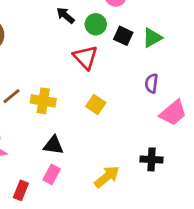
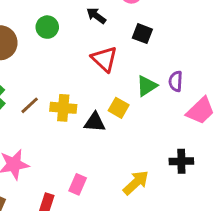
black arrow: (65, 15) -> (96, 16), moved
green circle: (96, 24) -> (47, 27), moved
green triangle: (152, 38) -> (147, 86), moved
black triangle: (53, 145) -> (95, 122), moved

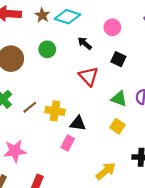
green triangle: (147, 86) -> (119, 99), turned 49
yellow square: (119, 108) -> (117, 126), moved
pink rectangle: (78, 184) -> (68, 143), moved

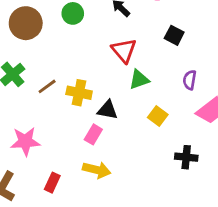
black square: (118, 59) -> (174, 35), moved
green triangle: (119, 99) -> (139, 80), moved, turned -42
yellow arrow: (106, 171) -> (97, 170), moved, turned 50

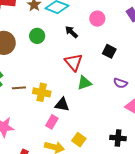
purple semicircle: (190, 80) -> (120, 83), turned -80
brown line: (47, 86) -> (19, 88), turned 32
yellow square: (158, 116) -> (79, 140), moved

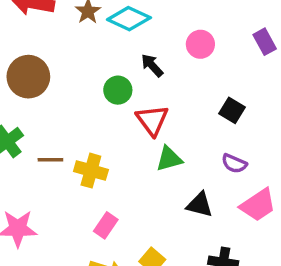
green circle: (37, 36) -> (118, 90), moved
black square: (109, 51) -> (232, 110), moved
black triangle: (62, 105) -> (200, 205), moved

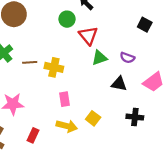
black square: (232, 110) -> (145, 25), moved
purple semicircle: (234, 164) -> (127, 58), moved
pink rectangle: (106, 225) -> (64, 99), turned -40

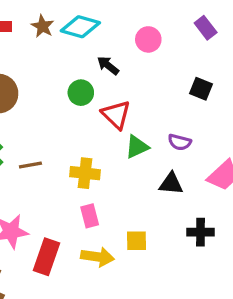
yellow cross: (54, 67) -> (85, 173), moved
yellow square: (93, 118) -> (137, 241), turned -32
red rectangle: (33, 135) -> (46, 257), moved, size x1.5

